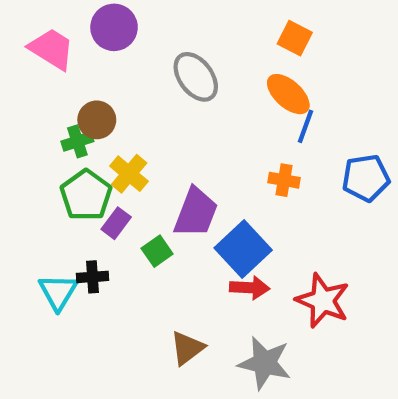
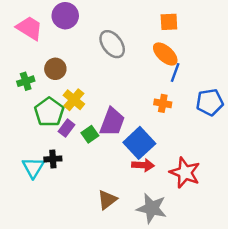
orange square: (295, 38) -> (169, 22), turned -30
green cross: (77, 141) -> (26, 81), moved
green square: (157, 251) -> (90, 134), moved

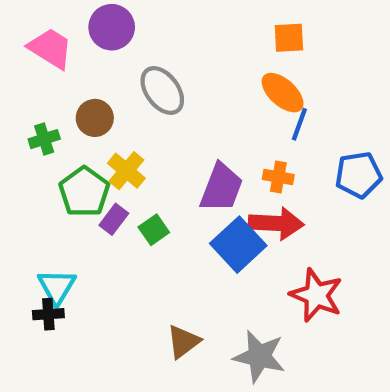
gray ellipse: (112, 44) -> (162, 90), moved
purple trapezoid: (112, 122) -> (221, 188), moved
black cross: (53, 159) -> (48, 314), moved
red arrow: (143, 165) -> (276, 223), moved, size x1.4

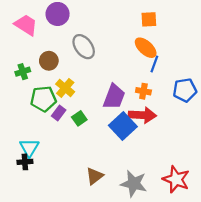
green pentagon: (84, 192) -> (43, 99), turned 30
red star: (316, 295) -> (176, 179), moved

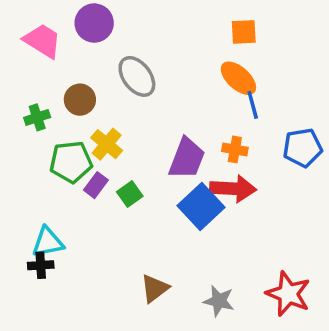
blue line: (154, 64) -> (253, 105), turned -35
cyan triangle: (29, 148) -> (48, 242), turned 48
gray star: (134, 184) -> (219, 301), size x0.7

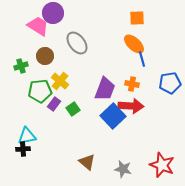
pink trapezoid: (42, 41) -> (38, 26), moved
brown triangle: (155, 288) -> (87, 162), turned -42

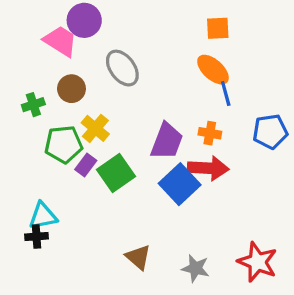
green square: (73, 109) -> (116, 173), size x1.6

